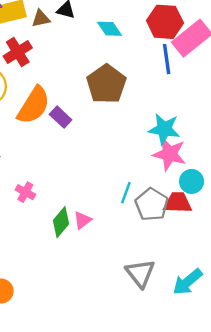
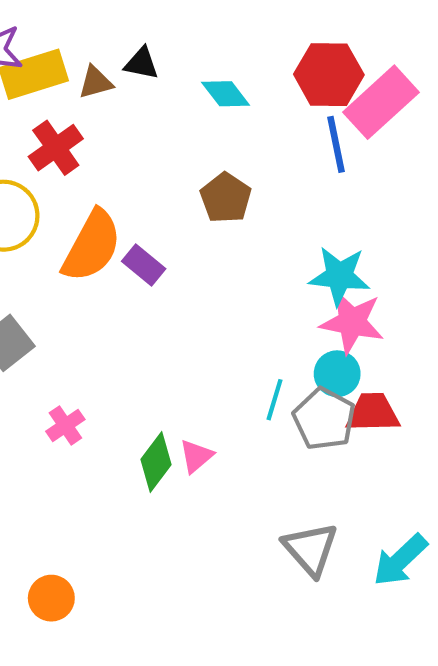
brown pentagon: (106, 84) -> (226, 198), size x0.7
cyan circle: (192, 181) -> (337, 374), moved
pink cross: (25, 192) -> (65, 425), moved, turned 30

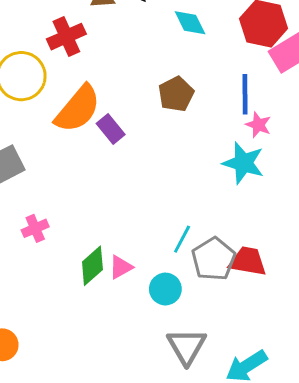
blue line: (336, 144) -> (245, 94), moved
pink star: (352, 322) -> (258, 125), moved, size x0.6
cyan circle: (337, 374) -> (165, 289), moved

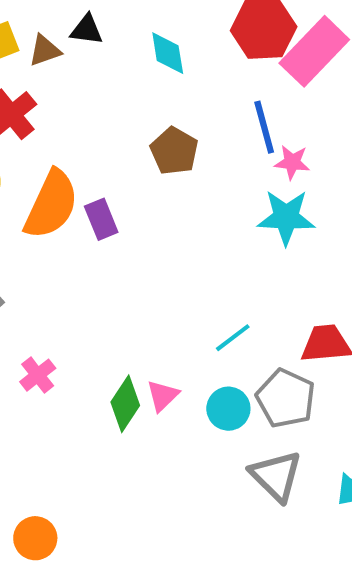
cyan diamond: (190, 23) -> (168, 53), turned 32
purple rectangle: (111, 129) -> (101, 219), turned 32
cyan line: (182, 239) -> (233, 338), turned 40
gray pentagon: (214, 259) -> (286, 398), moved

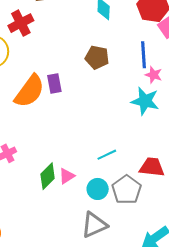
brown pentagon: (174, 151) -> (97, 57), turned -30
orange semicircle: (51, 205) -> (29, 91), moved
gray triangle: (276, 476) -> (94, 225), moved, turned 40

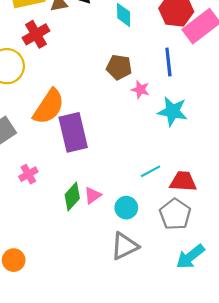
pink star: (154, 75) -> (140, 90), moved
purple rectangle: (54, 83) -> (73, 132), moved, size x1.8
cyan line: (107, 155) -> (150, 171), moved
gray pentagon: (127, 190) -> (175, 214), moved

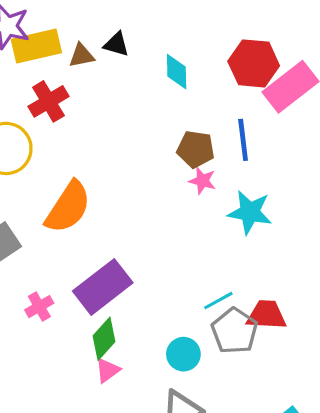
brown pentagon: (119, 67) -> (196, 149), moved
purple rectangle: (73, 132) -> (103, 287), moved, turned 66
pink triangle: (93, 195) -> (108, 370), moved
gray pentagon: (175, 214) -> (234, 331), moved

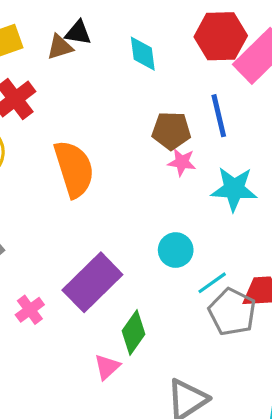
brown triangle: (81, 56) -> (60, 47), moved
orange semicircle: (68, 207) -> (74, 169), moved, turned -44
green diamond: (104, 339) -> (133, 333), moved
cyan circle: (183, 354) -> (176, 250), moved

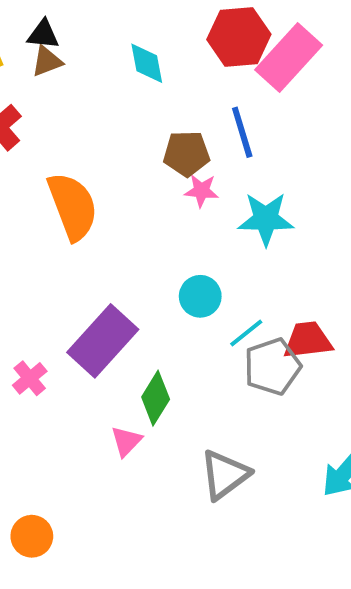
black triangle: (78, 33) -> (43, 34), moved
gray pentagon: (232, 312) -> (272, 367), turned 30

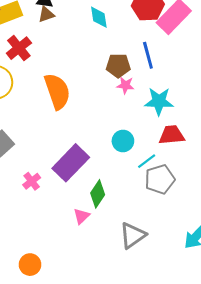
red trapezoid: (308, 340) -> (172, 135), moved

